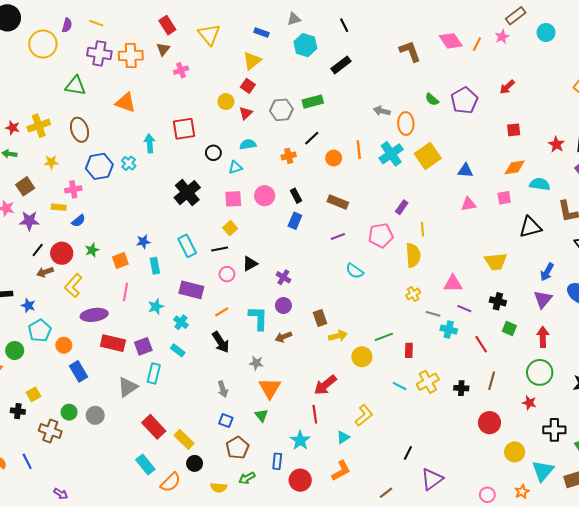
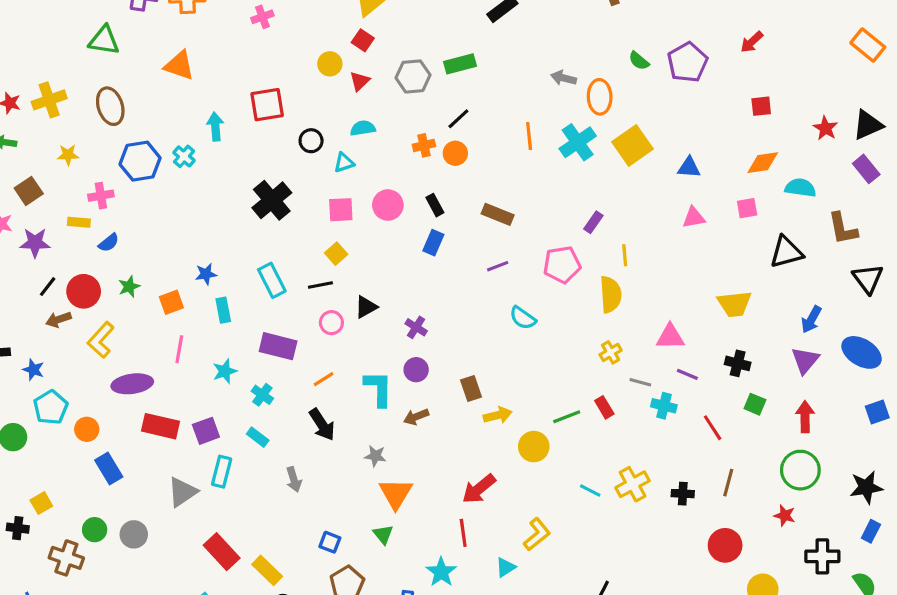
orange circle: (334, 158) -> (455, 153), moved
red rectangle: (409, 350) -> (604, 407), moved, turned -32
gray arrow: (223, 389) -> (294, 479), moved

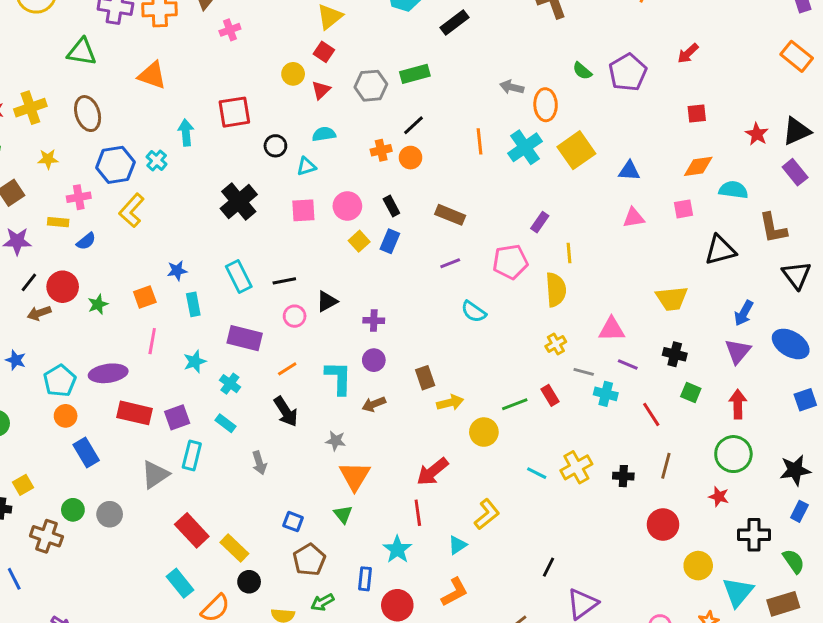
yellow square: (336, 254) -> (359, 241), moved
green star: (129, 287) -> (98, 304), moved
purple cross: (416, 327) -> (374, 320), turned -30
yellow L-shape: (101, 340) -> (132, 210), moved
cyan pentagon: (51, 407) -> (60, 381), moved

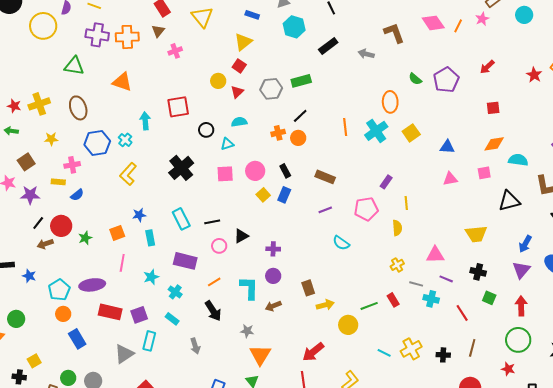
gray arrow: (512, 87) -> (366, 54), moved
red star: (757, 134) -> (534, 75), moved
yellow square: (576, 150) -> (411, 133), size x0.7
yellow L-shape: (132, 210) -> (128, 174), moved
yellow semicircle: (556, 290) -> (397, 228), size x0.7

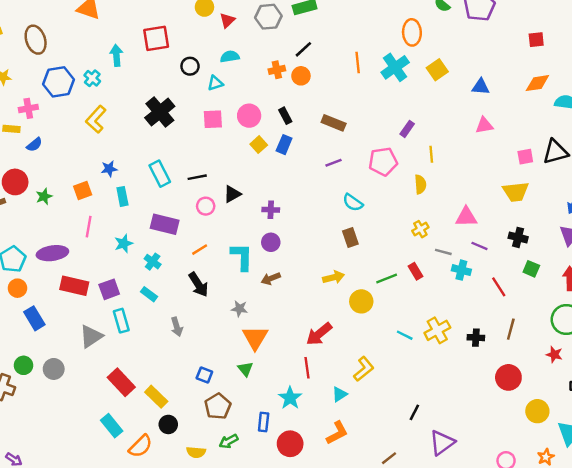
pink square: (484, 173) -> (525, 157), moved
brown rectangle: (308, 288) -> (350, 237), moved
cyan rectangle: (149, 341) -> (121, 321), turned -30

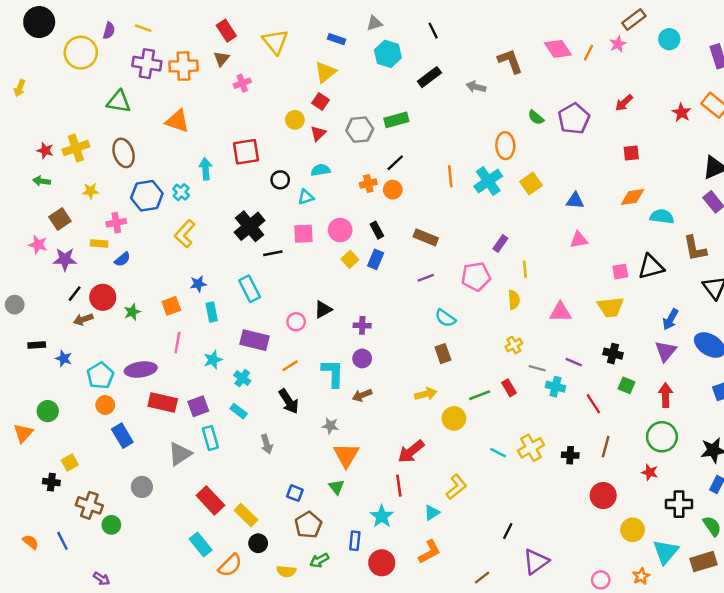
black line: (197, 177) -> (273, 253), moved
pink triangle: (466, 217) -> (560, 312), moved
green circle: (24, 365) -> (111, 525), moved

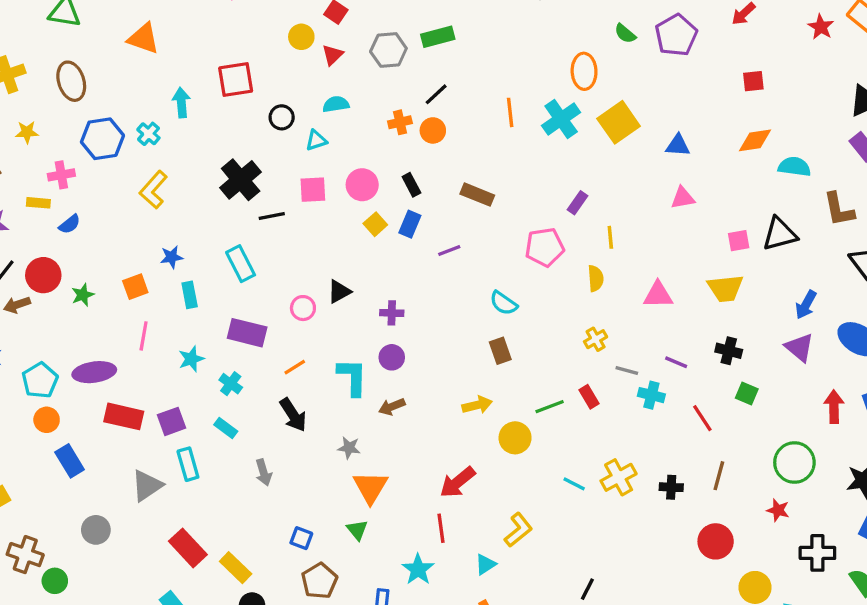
yellow square: (531, 184) -> (619, 122), size x1.4
purple line: (426, 278) -> (449, 250), moved
purple triangle: (666, 351) -> (799, 347), turned -30
red arrow: (666, 395) -> (834, 407), moved

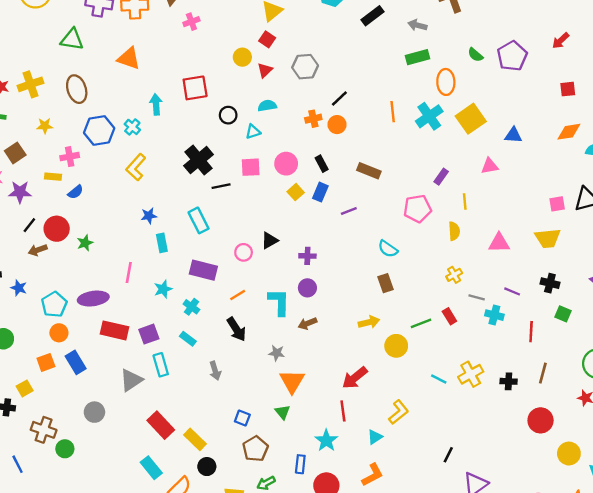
green rectangle: (438, 37) -> (417, 57), moved
pink triangle: (683, 198) -> (490, 166), moved
orange square: (135, 287) -> (46, 362), moved
red line: (702, 418) -> (531, 332), turned 36

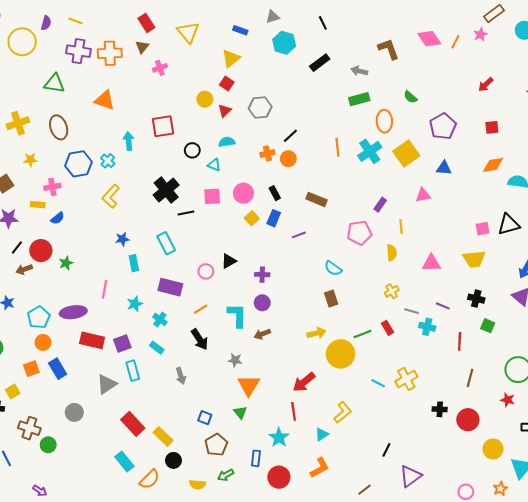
purple pentagon: (512, 56) -> (443, 126), moved
cyan triangle: (253, 132) -> (214, 165), turned 40
yellow circle: (396, 346) -> (341, 354), size x1.4
black cross: (509, 381) -> (440, 409), moved

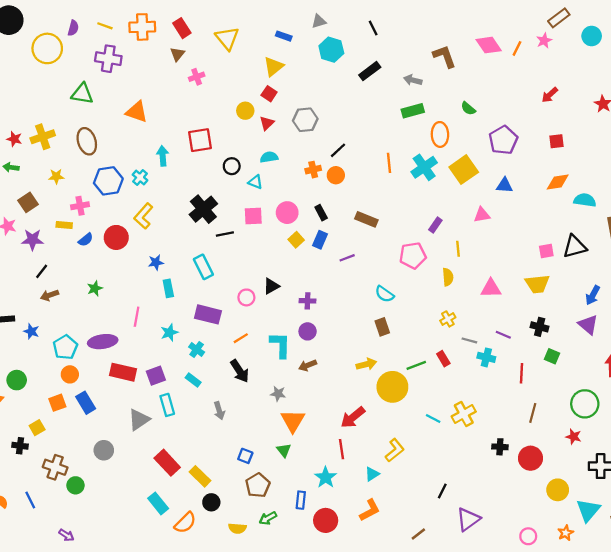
orange cross: (110, 53) -> (142, 27), moved
red circle: (41, 251) -> (116, 237), moved

